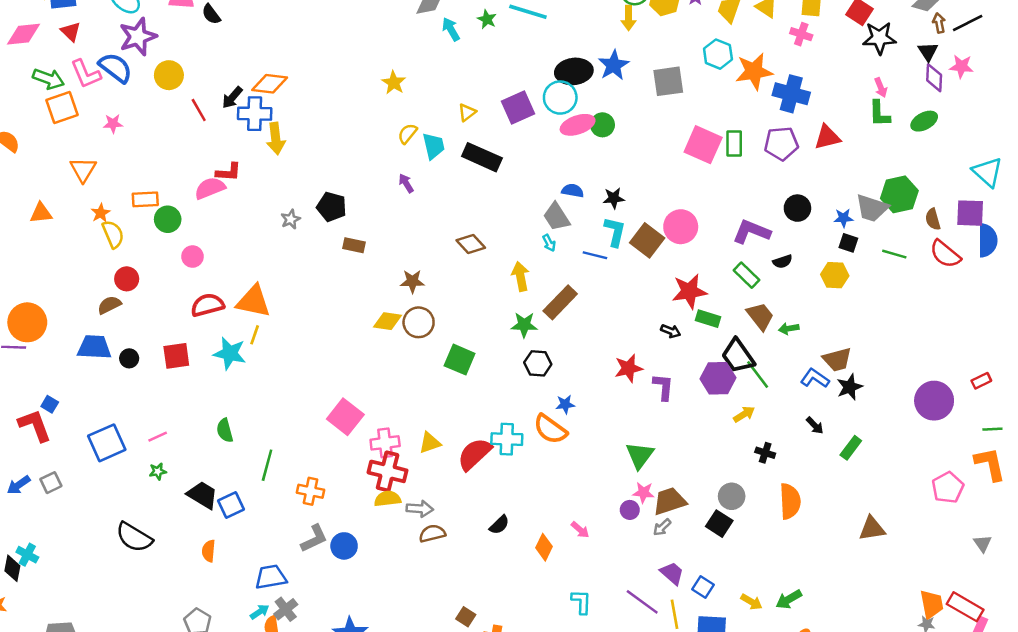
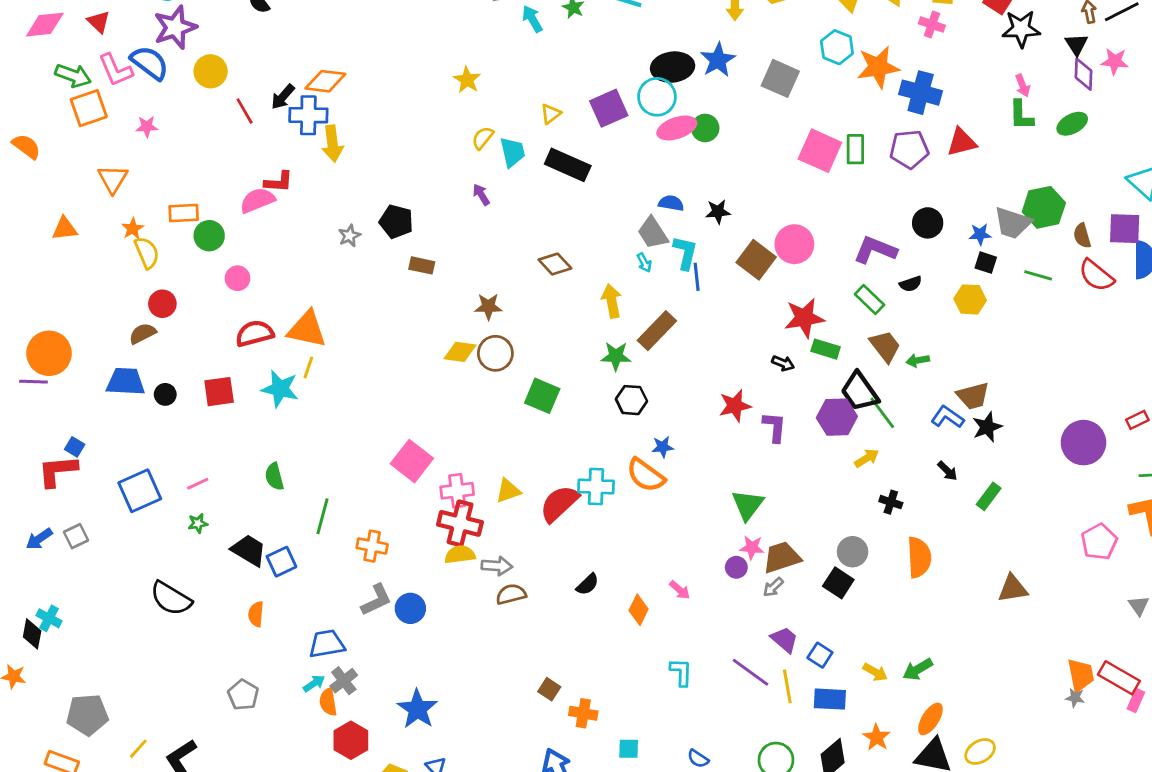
gray square: (668, 81) -> (780, 78), turned 32
cyan L-shape: (615, 232) -> (685, 253), moved
blue line: (595, 255) -> (697, 277), turned 70
red L-shape: (35, 425) -> (58, 471), turned -75

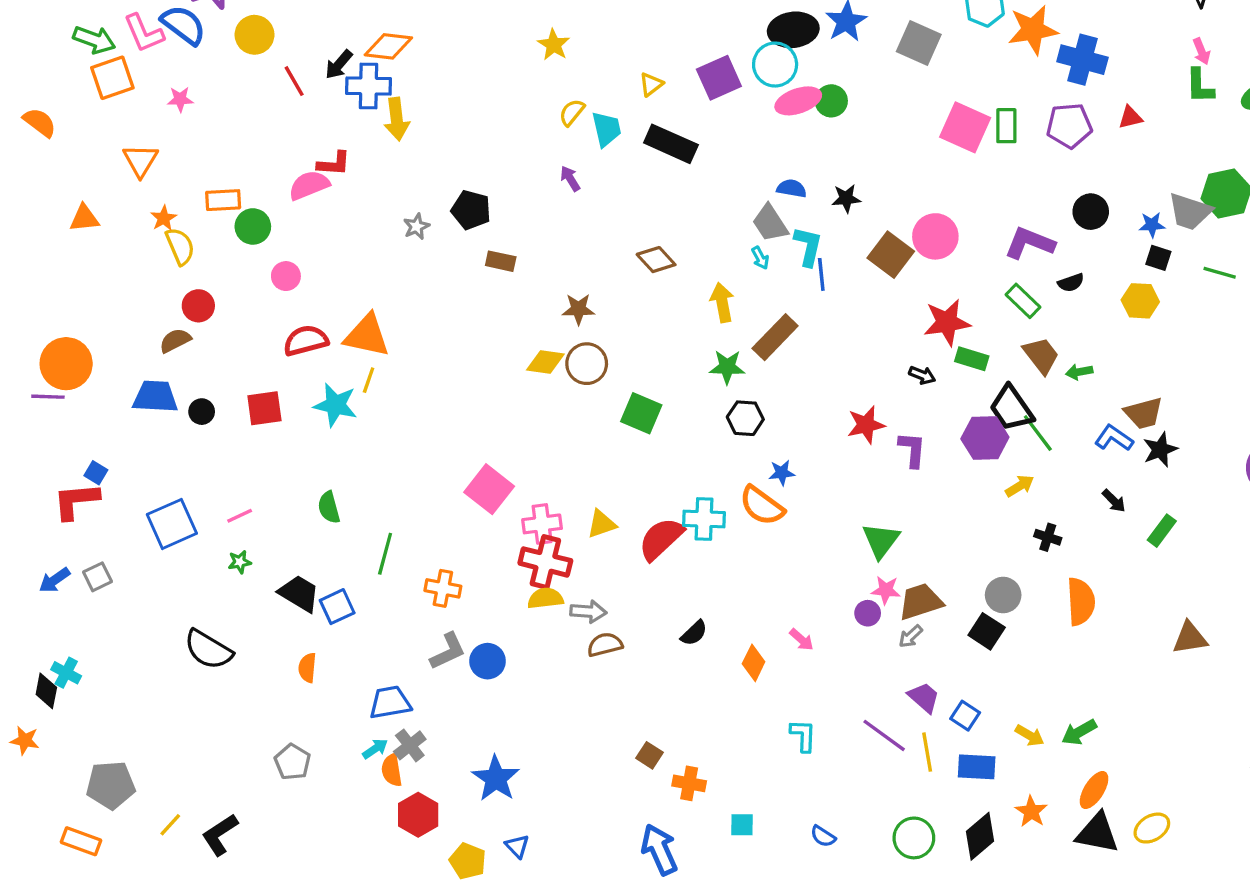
red triangle: (962, 142) -> (1130, 117), size x0.7

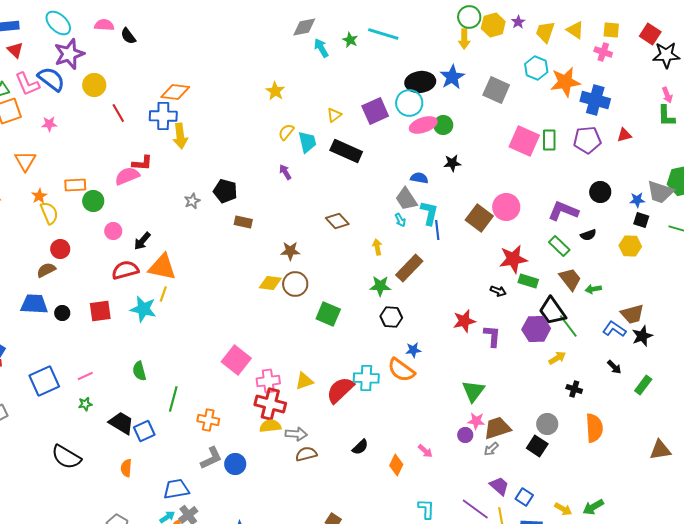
black arrow: (339, 65) -> (142, 241), moved
black star: (846, 198) -> (452, 163), moved
yellow arrow: (722, 303) -> (377, 247), size x0.7

